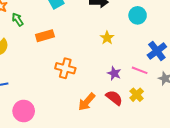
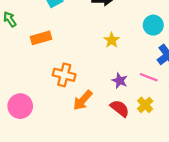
cyan circle: (138, 15) -> (153, 25), moved
orange arrow: (87, 102) -> (83, 100), moved
pink circle: (24, 111) -> (20, 106), moved

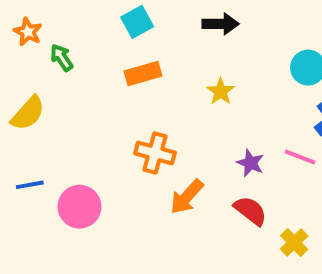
orange rectangle: (41, 38) -> (143, 74), moved
yellow star: (112, 40) -> (221, 91), moved
yellow cross: (145, 105) -> (294, 242), moved

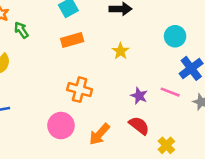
orange arrow: (187, 197) -> (99, 134), moved
pink circle: (80, 207) -> (61, 126), moved

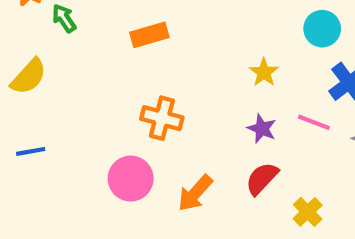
yellow star: (120, 51) -> (264, 72), moved
red semicircle: (139, 126) -> (262, 179), turned -85

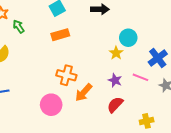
cyan circle: (322, 29) -> (128, 38), moved
orange arrow: (195, 193) -> (84, 93), moved
yellow cross: (308, 212) -> (147, 121), moved, turned 32

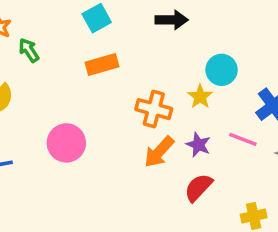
orange cross: (66, 75) -> (154, 109), moved
orange arrow: (84, 93) -> (159, 152), moved
pink circle: (51, 105) -> (66, 143), moved

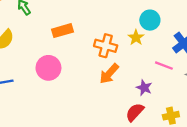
orange rectangle: (102, 64) -> (62, 31), moved
purple star: (198, 145) -> (144, 88), moved
red semicircle: (198, 188) -> (135, 112), moved

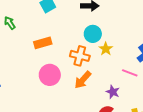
cyan circle: (150, 20) -> (93, 34), moved
pink circle: (48, 68) -> (50, 75), moved

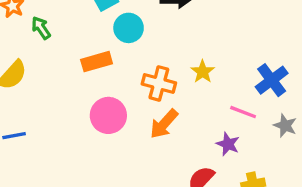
cyan circle: (93, 34) -> (129, 28), moved
purple star: (113, 92) -> (228, 144), moved

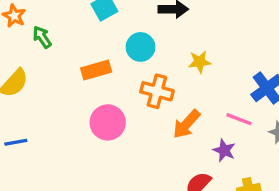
cyan circle: (129, 28) -> (141, 47), moved
yellow star: (203, 72) -> (200, 62), moved, turned 30
orange arrow: (164, 124) -> (186, 124), moved

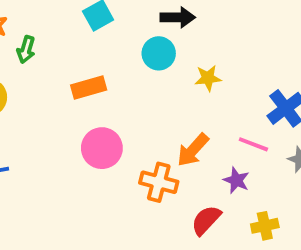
green arrow: (42, 37) -> (26, 50), turned -130
cyan circle: (141, 47) -> (159, 53), moved
orange cross: (157, 91) -> (159, 182), moved

